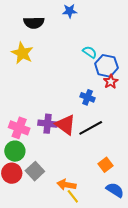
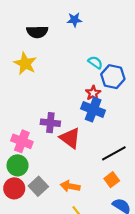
red star: (111, 82) -> (93, 93), moved
blue cross: (88, 97) -> (93, 110), size x1.5
purple cross: (48, 124) -> (50, 123), moved
black line: (91, 128) -> (114, 153), moved
orange arrow: (66, 185) -> (70, 186), moved

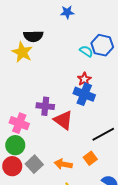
black semicircle: (37, 32) -> (33, 36), moved
blue hexagon: (113, 77) -> (102, 45), moved
orange square: (112, 180) -> (90, 158), moved

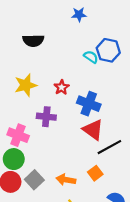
blue star: (67, 12) -> (79, 14), moved
yellow star: (22, 52) -> (26, 85), moved, turned 30
red star: (84, 79) -> (62, 87), moved
red triangle: (63, 120) -> (93, 130), moved

